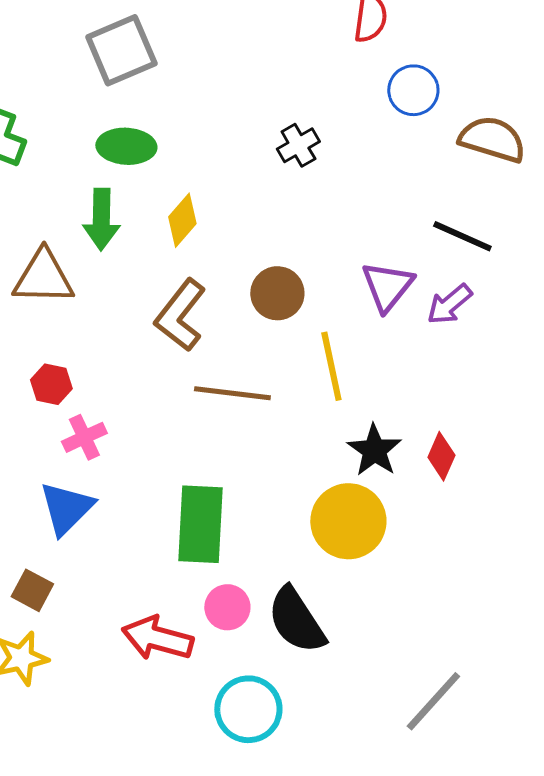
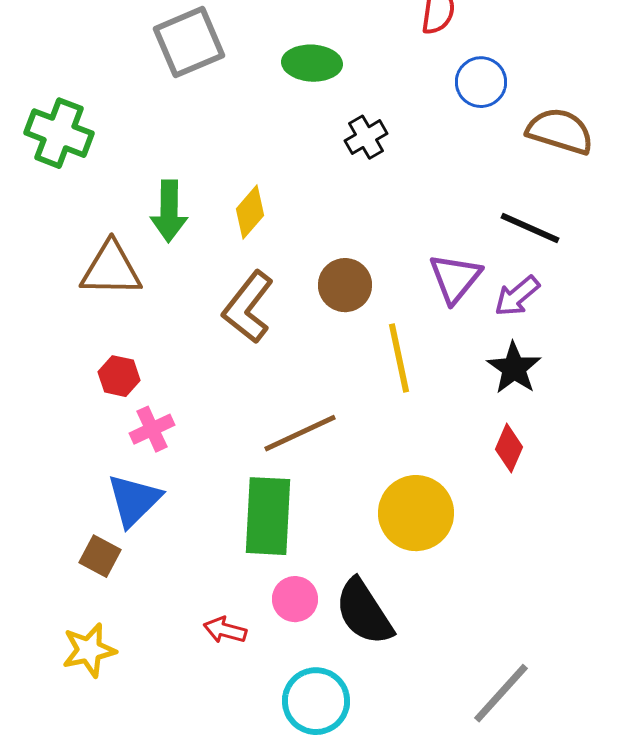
green ellipse: (126, 146) -> (312, 63), moved
brown line: (232, 393) -> (300, 433), moved, turned -32
black star: (374, 450) -> (514, 368), moved
brown square: (32, 590) -> (100, 556), moved
red arrow: (157, 638) -> (225, 630), size x0.6

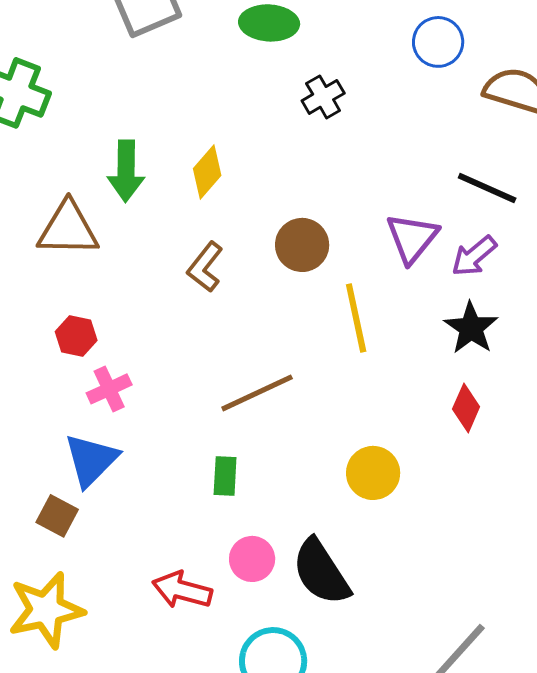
brown L-shape: (248, 307) -> (205, 267), size x0.7
yellow circle: (416, 513) -> (373, 473), size x0.7
green rectangle: (268, 516) -> (225, 476), size x0.5
red arrow: (225, 630) -> (182, 590), size x1.4
yellow star: (89, 650) -> (46, 610), size x1.4

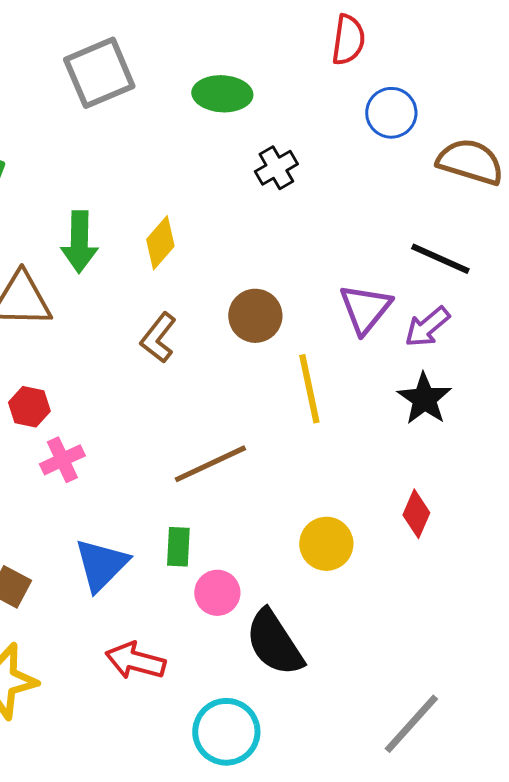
red diamond: (466, 408) -> (416, 514), moved
blue triangle: (91, 460) -> (101, 565), moved
pink circle: (252, 559) -> (217, 593), moved

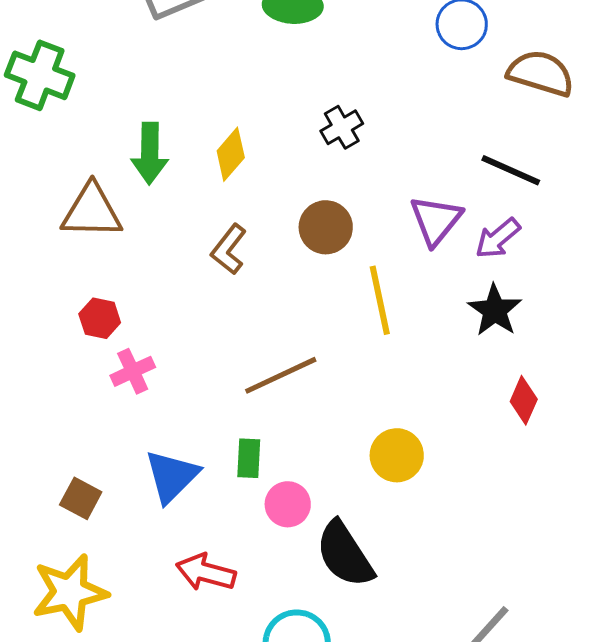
black cross: (276, 168) -> (342, 127), moved
red diamond: (416, 514) -> (524, 400), moved

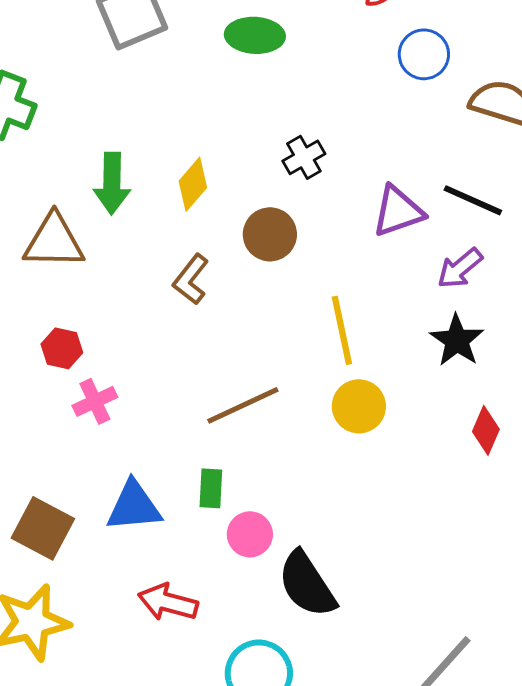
purple triangle: (436, 220) -> (398, 211), moved, turned 32
brown circle: (326, 227) -> (270, 234), moved
yellow circle: (397, 455) -> (359, 406), moved
blue triangle: (172, 476) -> (134, 506), turned 40
brown square: (81, 498) -> (43, 528), size x1.5

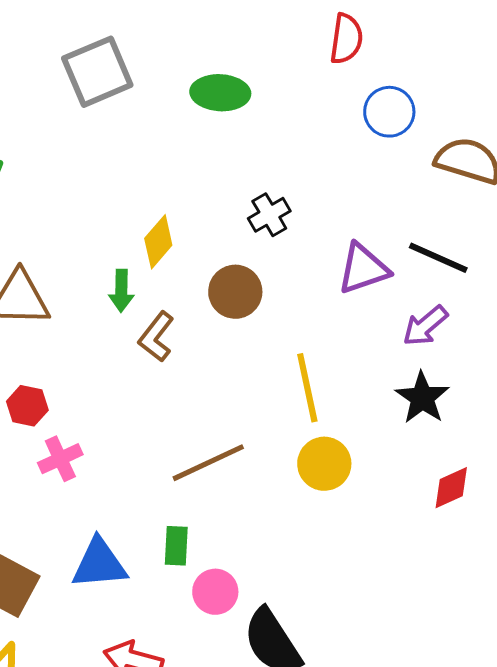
green arrow: (112, 183) -> (121, 291), moved, size x0.7
red diamond: (486, 430) -> (451, 488), turned 42

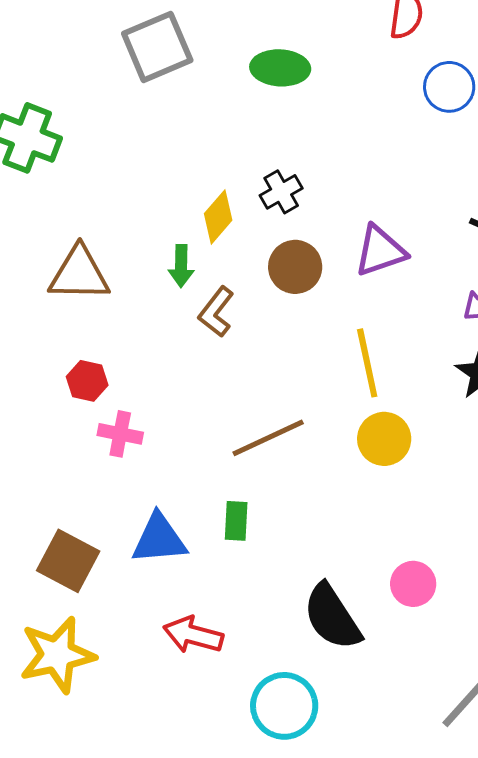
black cross: (269, 215) -> (281, 192), moved
purple triangle: (363, 269) -> (380, 251), moved
pink cross: (60, 459) -> (120, 434), turned 36
pink circle: (215, 592) -> (413, 584), moved

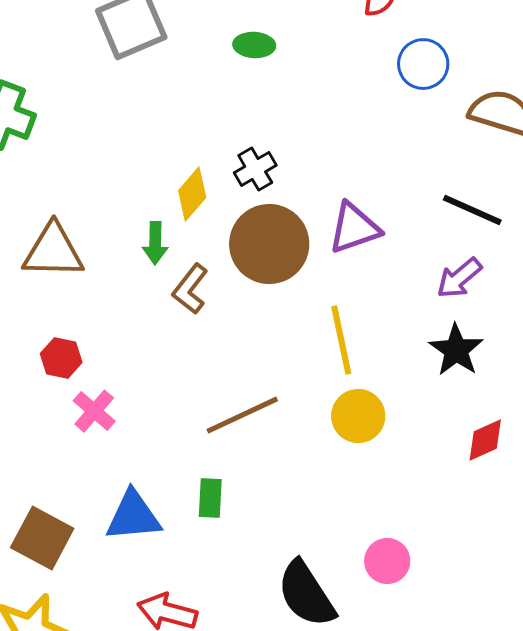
green ellipse: (280, 68) -> (254, 45), size x0.7
brown circle: (295, 267) -> (269, 244), size x1.5
pink cross: (120, 434) -> (94, 411), turned 30

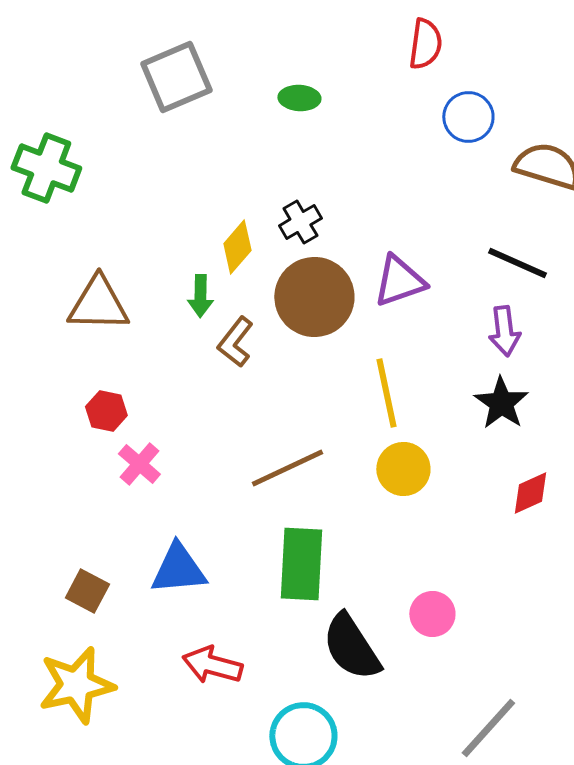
purple arrow: (459, 278) -> (504, 331), turned -57
green rectangle: (210, 498) -> (301, 564), moved, size x1.8
brown square: (42, 538) -> (87, 591), size x0.7

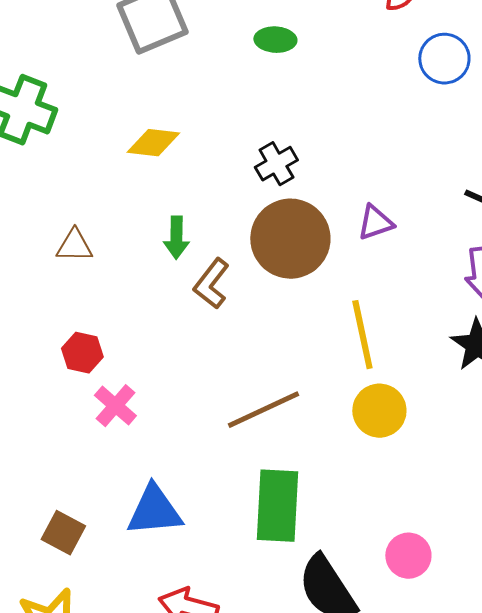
yellow diamond: (237, 247) -> (153, 143), moved, turned 56
purple triangle: (399, 281) -> (375, 223), size x0.7
brown triangle: (98, 304) -> (74, 246), size x0.6

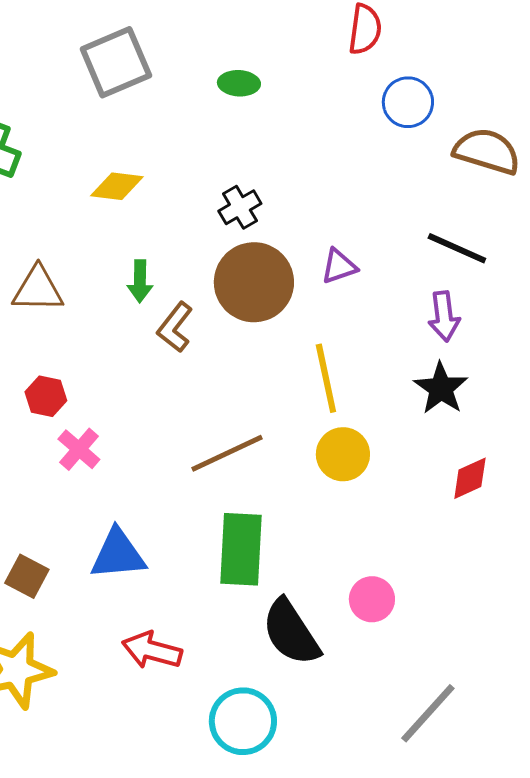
brown triangle: (74, 246) -> (38, 289), size x1.4

